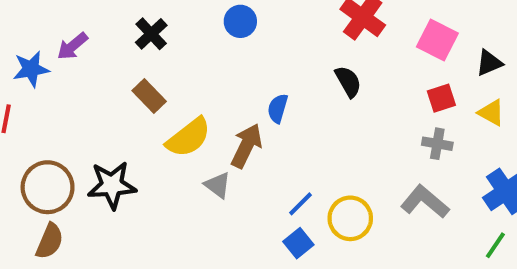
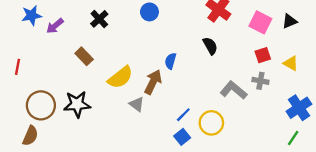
black triangle: (489, 63) -> (290, 21), moved
blue star: (31, 69) -> (32, 15), moved
brown rectangle: (149, 96) -> (84, 56), moved
gray L-shape: (425, 202) -> (234, 90), moved
brown semicircle: (50, 241) -> (30, 136), moved

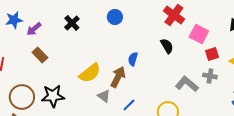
pink square: (260, 22) -> (199, 34), moved
brown rectangle: (84, 56) -> (40, 55), moved
blue line: (183, 115) -> (129, 105), moved

